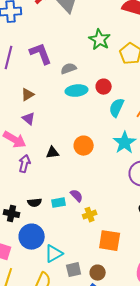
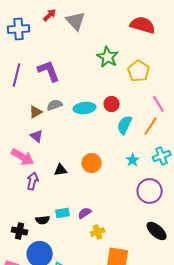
gray semicircle: (69, 69) -> (55, 105), moved
cyan star: (125, 143) -> (133, 160), size x0.6
purple semicircle: (77, 196) -> (85, 213), turned -80
cyan rectangle: (59, 203) -> (63, 213), moved

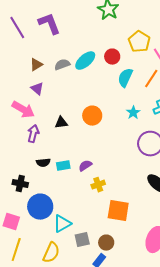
yellow pentagon: (139, 71) -> (139, 42), moved
purple line: (17, 75) -> (17, 28), turned -45
gray semicircle: (55, 105) -> (62, 65), moved
cyan ellipse: (85, 108) -> (85, 61), turned -35
black semicircle: (43, 220) -> (43, 163), moved

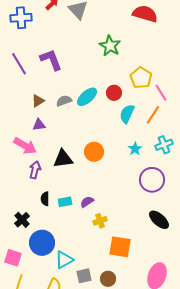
purple triangle: (37, 89) -> (39, 125), turned -48
black triangle: (61, 123) -> (63, 159), size x1.5
black semicircle: (43, 163) -> (45, 199), turned 96
black cross: (20, 184) -> (22, 220), turned 35

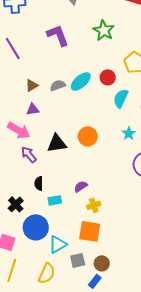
purple L-shape: (51, 60) -> (58, 35), moved
purple arrow: (35, 170) -> (29, 154), turned -54
cyan rectangle: (65, 202) -> (55, 200), moved
orange square: (120, 247) -> (90, 231), moved

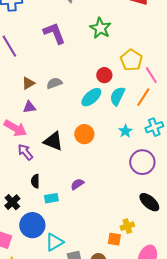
cyan ellipse: (81, 81) -> (91, 97), moved
black triangle: (57, 143) -> (53, 141), turned 30
yellow cross: (94, 205) -> (127, 226), moved
orange square: (90, 231) -> (114, 239), moved, size x0.6

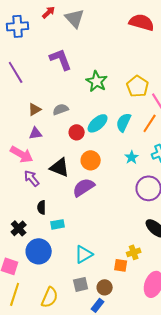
green star: (100, 28) -> (97, 81), moved
red circle: (104, 75) -> (77, 132), moved
purple semicircle: (77, 184) -> (84, 187), moved, size x1.6
cyan triangle: (54, 242) -> (84, 254), moved

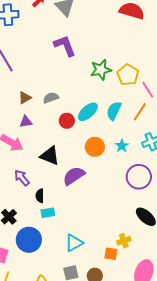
purple L-shape: (61, 59) -> (65, 46), moved
green star: (97, 81) -> (101, 70), moved, turned 30
orange circle: (91, 160) -> (95, 147), moved
purple arrow: (32, 178) -> (22, 178), moved
black semicircle: (42, 207) -> (40, 196), moved

